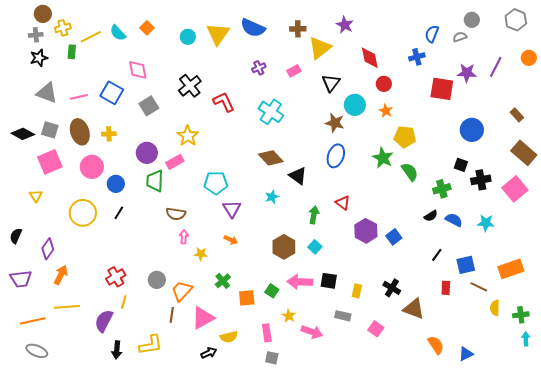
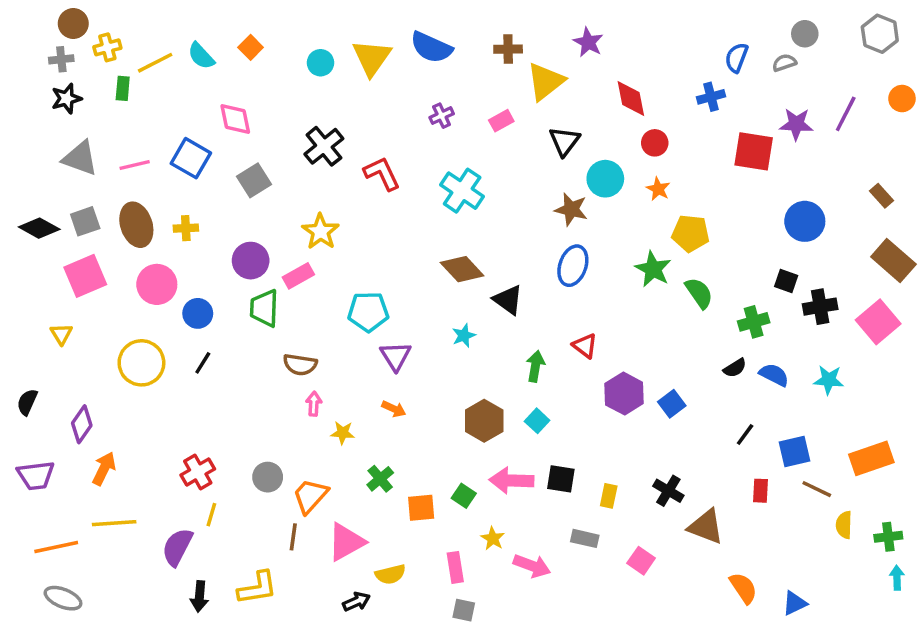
gray square: (50, 130) -> (85, 221), turned -36

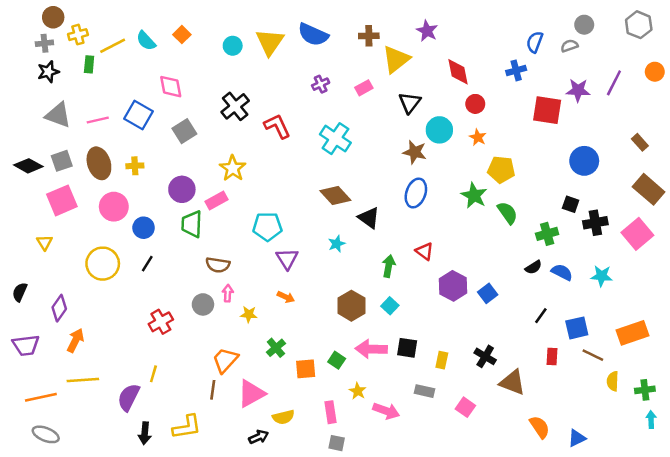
red cross: (198, 472) -> (161, 322), moved
gray circle: (268, 477) -> (203, 304), moved

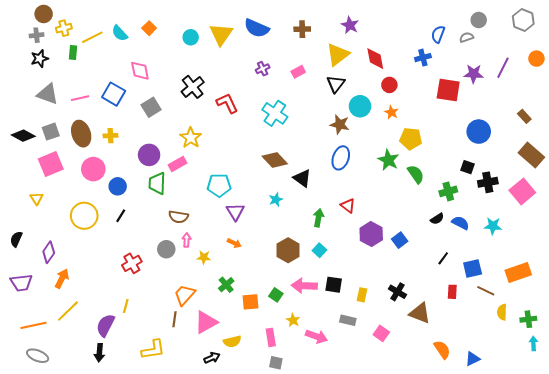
yellow triangle: (396, 59) -> (338, 55), moved
yellow line: (83, 380) -> (68, 311), turned -40
black arrow: (145, 433) -> (99, 353), moved

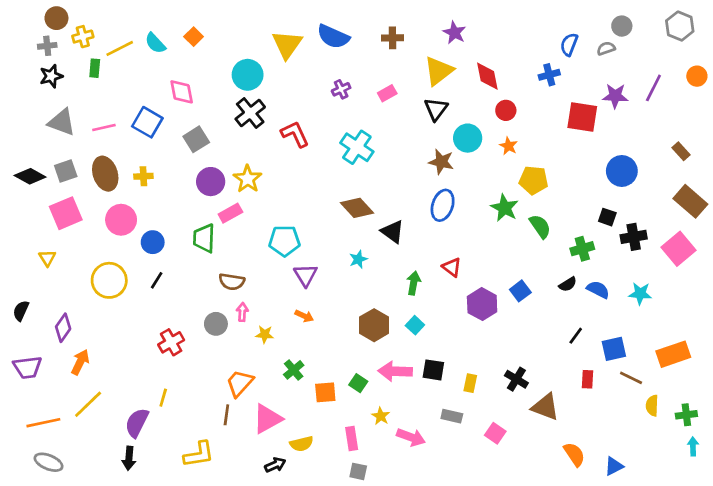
cyan circle: (191, 37) -> (248, 75), moved, size x1.5
purple circle: (149, 155) -> (211, 182), moved
blue square: (400, 240) -> (520, 291), moved

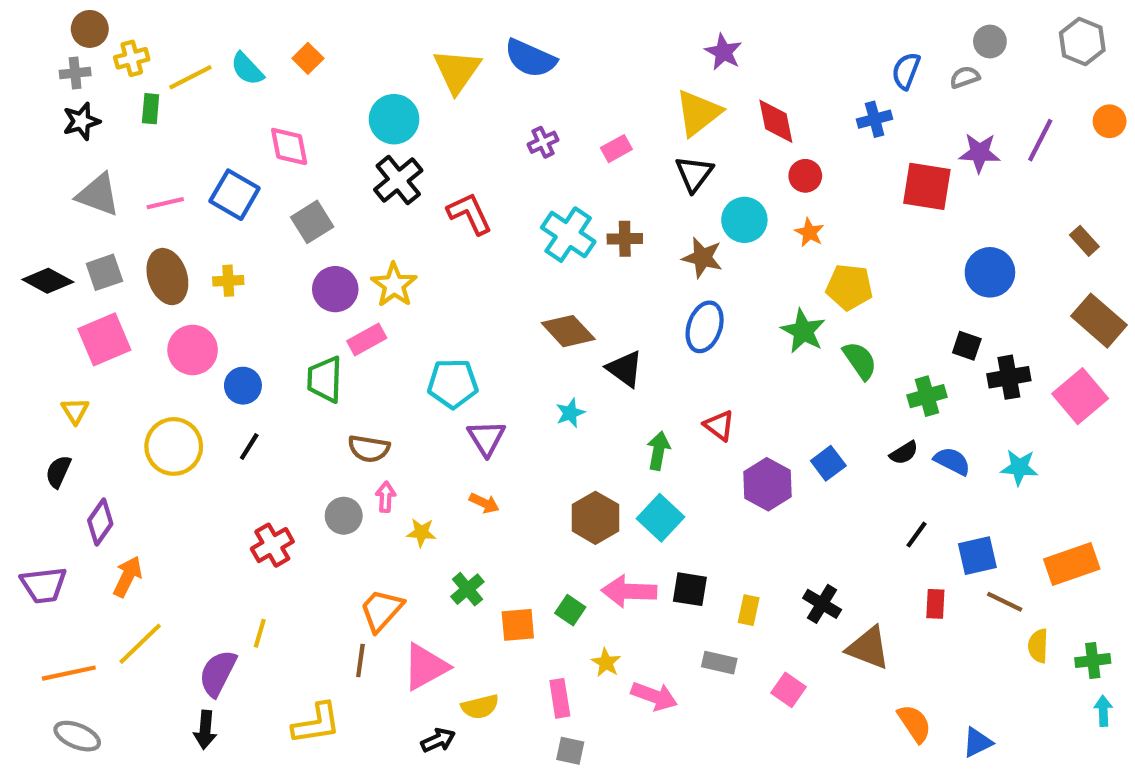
brown cross: (393, 38) -> (625, 239), moved
black semicircle: (21, 311) -> (58, 472), moved
cyan square: (415, 325) -> (660, 518), size x1.5

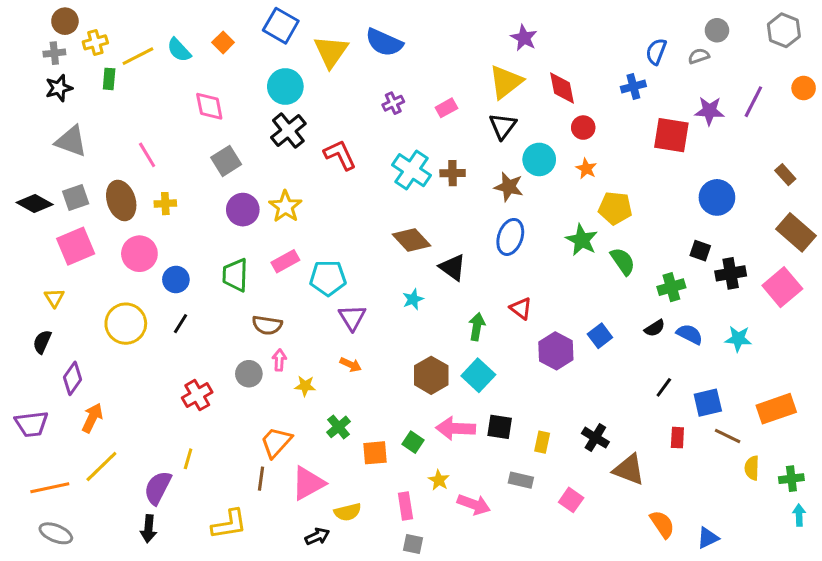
blue square: (235, 195) -> (281, 26), moved
pink line: (165, 203) -> (147, 155), moved, turned 72
pink rectangle: (367, 339) -> (285, 261), moved

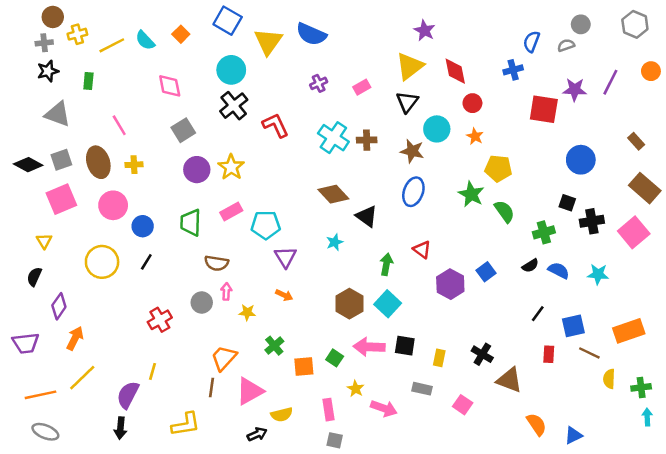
green rectangle: (109, 79) -> (88, 81), moved

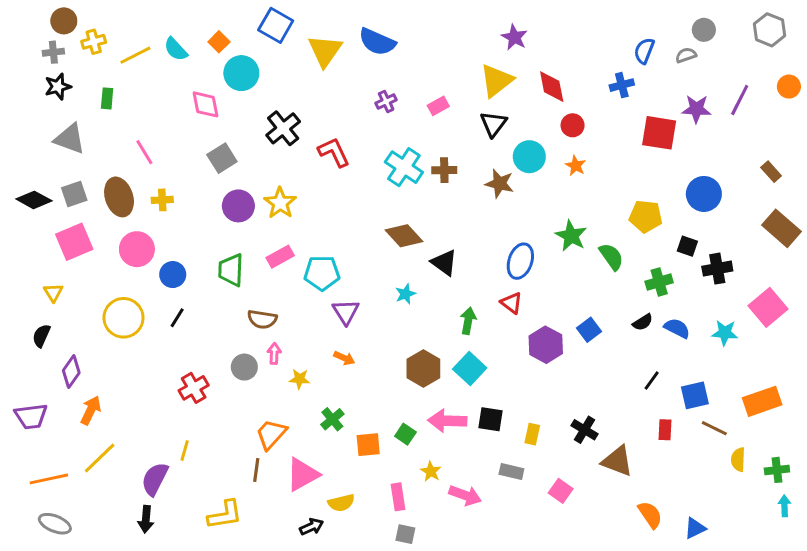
cyan circle: (231, 70) -> (241, 73), moved
yellow pentagon: (498, 168) -> (646, 216), moved
blue ellipse: (413, 192) -> (520, 261), moved
pink square: (634, 232) -> (768, 307), moved

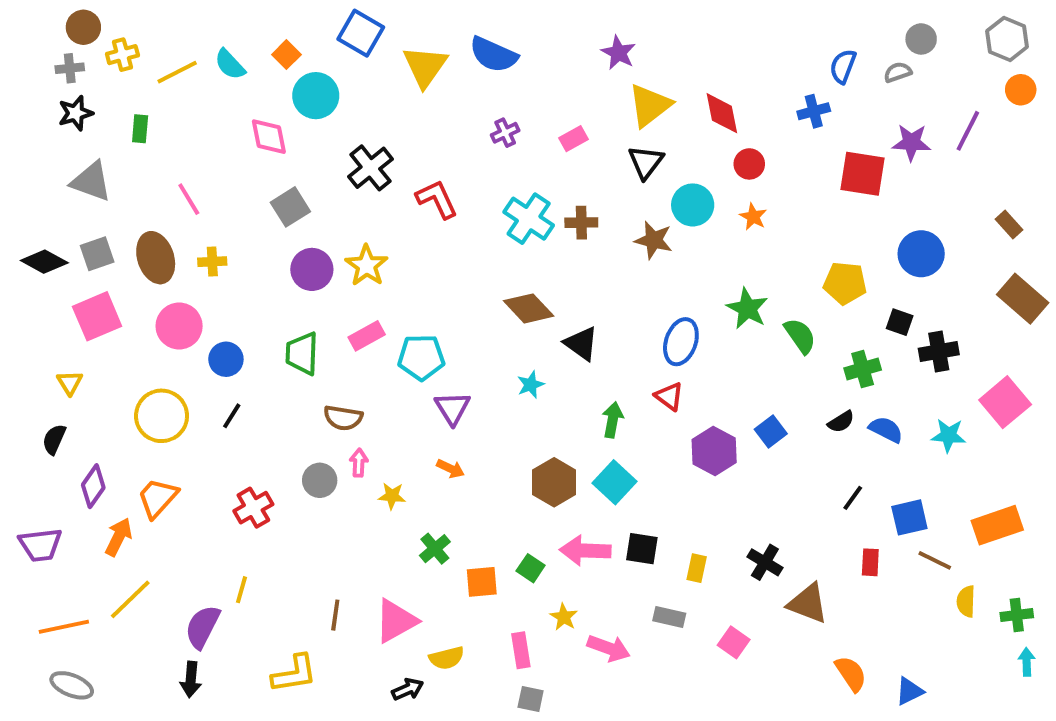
purple star: (514, 37) -> (618, 53), moved
orange circle: (789, 87) -> (1021, 90), moved
orange trapezoid: (271, 434) -> (158, 498), moved

